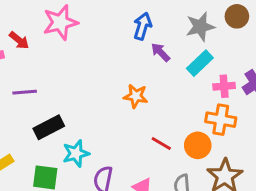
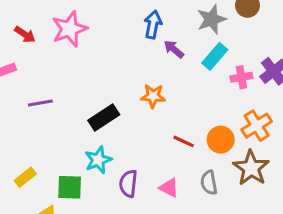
red arrow: (19, 40) -> (25, 34), moved
orange cross: (221, 120) -> (257, 126), moved, turned -36
black rectangle: (49, 127) -> (104, 117), moved

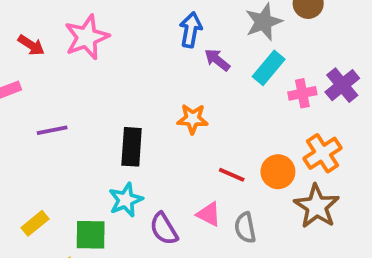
black rectangle: (104, 117) -> (132, 147), turned -52
gray semicircle: (209, 183) -> (245, 228), moved
purple semicircle: (128, 184) -> (164, 229), turned -36
pink triangle: (169, 188) -> (209, 214), moved

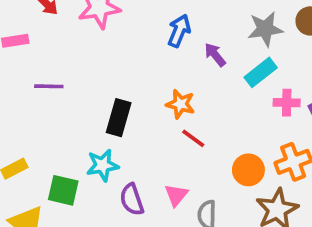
blue arrow: (191, 30) -> (179, 31), moved
red line: (232, 175) -> (193, 138), moved
pink triangle: (209, 214) -> (176, 195), turned 30

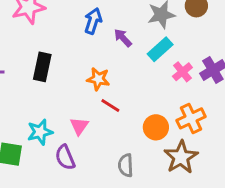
pink cross: (287, 103) -> (182, 72), turned -36
black rectangle: (119, 118) -> (42, 67), moved
pink triangle: (176, 195) -> (79, 126), moved

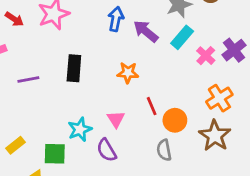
purple arrow: (123, 38) -> (146, 31), size x1.4
red line: (110, 105) -> (152, 106), moved, turned 42
orange circle: (156, 127) -> (175, 120), moved

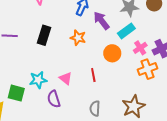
orange star: (128, 73) -> (78, 38), moved
orange cross: (219, 98) -> (148, 69), moved
pink triangle: (116, 119) -> (66, 78), turned -32
orange circle: (175, 120) -> (112, 53), moved

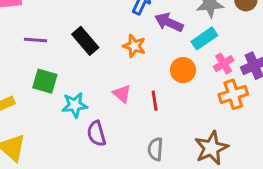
purple arrow: (101, 21) -> (169, 22), turned -30
black rectangle: (44, 35) -> (85, 41), turned -60
pink triangle: (66, 78) -> (122, 94), moved
green square: (16, 93) -> (45, 81), moved

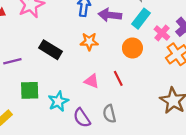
gray semicircle: (155, 149) -> (109, 114), moved

